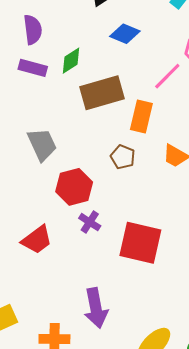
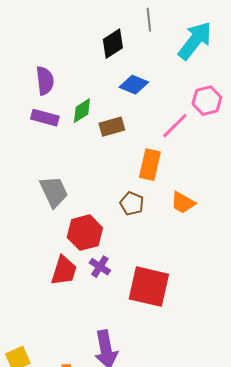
brown rectangle: (102, 93) -> (112, 127), moved, size x0.6
red trapezoid: (37, 240) -> (64, 271), moved, turned -36

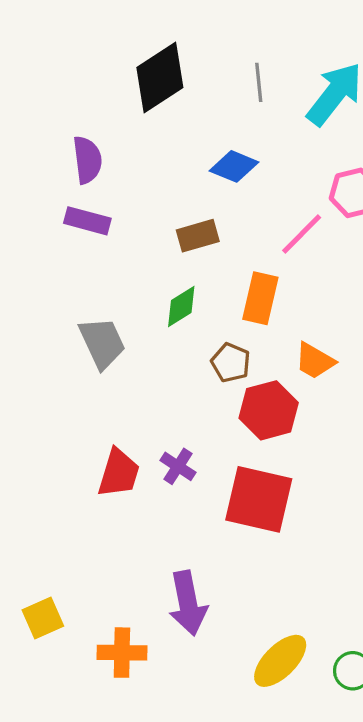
gray line: (149, 20) -> (259, 82), moved
black diamond: (113, 44) -> (160, 77), moved, size x1.4
green diamond: (82, 111) -> (181, 307), moved
red hexagon: (85, 233) -> (269, 410), moved

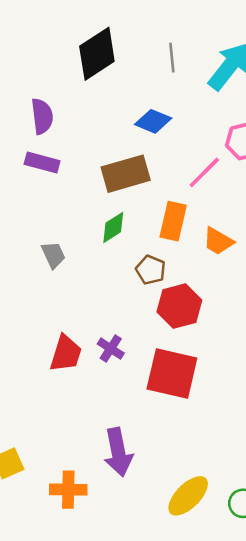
brown rectangle: (198, 236) -> (126, 174), size x1.5
gray trapezoid: (102, 343) -> (53, 255), size x0.7
orange trapezoid: (315, 361) -> (218, 241), moved

